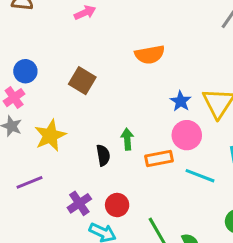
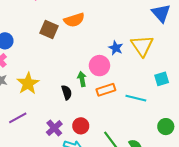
orange semicircle: (150, 55) -> (74, 20), moved
brown square: (82, 81) -> (49, 29), moved
pink circle: (187, 135) -> (99, 66), moved

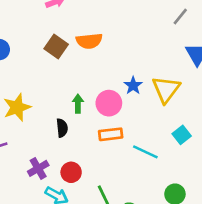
green arrow: (82, 79) -> (78, 104), moved
cyan square: (162, 79) -> (182, 135), turned -32

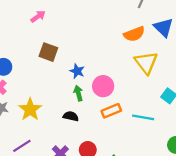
orange semicircle: (89, 41) -> (134, 34), moved
blue star: (133, 86) -> (77, 71), moved
black semicircle: (62, 128) -> (71, 116), turned -56

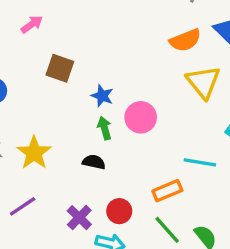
pink arrow: (38, 17) -> (32, 24), moved
orange rectangle: (111, 111) -> (167, 191), moved

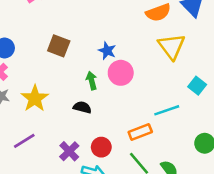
brown square: (60, 68) -> (59, 46), moved
blue star: (102, 96) -> (107, 51), moved
cyan line: (200, 162) -> (167, 110), turned -30

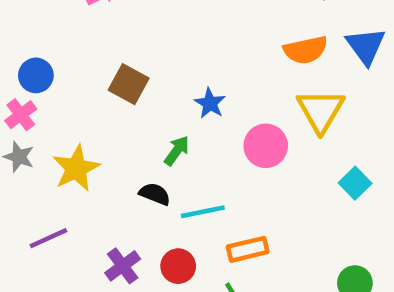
pink circle: (121, 73) -> (266, 146), moved
green arrow: (92, 81) -> (177, 151), turned 42
cyan line: (167, 110) -> (203, 212), moved

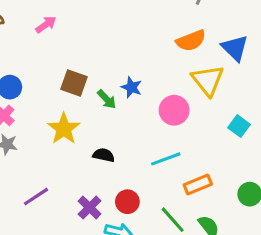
blue triangle: (366, 46) -> (235, 48), moved
green arrow: (177, 151) -> (107, 99), moved, turned 110
yellow star: (76, 168) -> (64, 129), moved
cyan line: (203, 212) -> (166, 159), moved
orange rectangle: (248, 249) -> (198, 185), moved

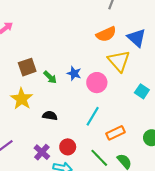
brown square: (74, 83) -> (27, 67), turned -36
blue star: (132, 87) -> (74, 73), moved
cyan line: (166, 159) -> (93, 116), turned -36

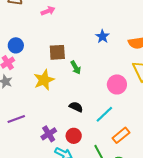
blue star: (74, 73) -> (102, 36), moved
black semicircle: (50, 116) -> (76, 107), moved
orange rectangle: (116, 133) -> (121, 135), turned -30

